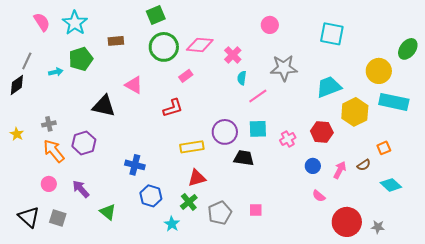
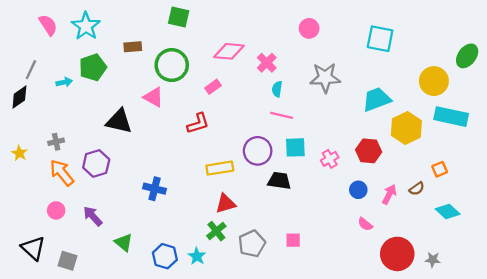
green square: (156, 15) -> (179, 17), turned 36
green circle: (164, 47) -> (172, 65), moved
pink line: (258, 96) -> (282, 115), moved, turned 48
blue hexagon: (151, 196) -> (165, 256), moved
gray square: (58, 218) -> (68, 261), moved

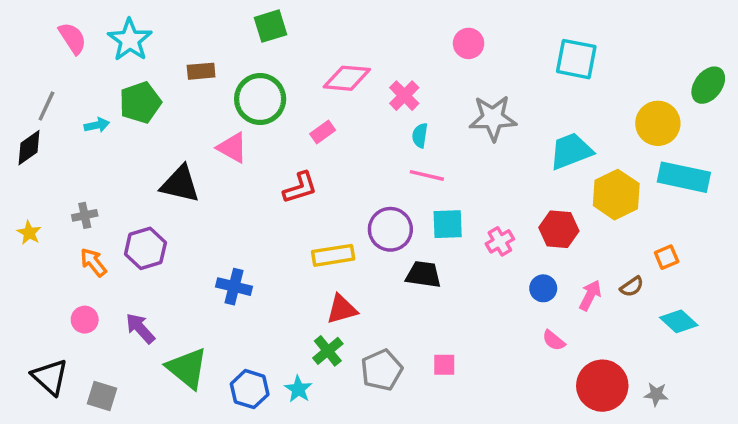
green square: (179, 17) -> (271, 26), turned -30
orange arrow: (62, 173) -> (93, 262), size x0.7
green triangle: (124, 242) -> (187, 368), size x1.5

